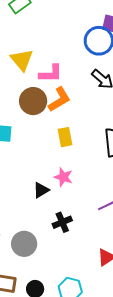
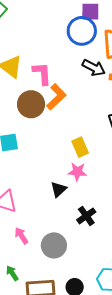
pink L-shape: (51, 74) -> (42, 74), turned -80
yellow rectangle: (65, 137) -> (80, 147), moved

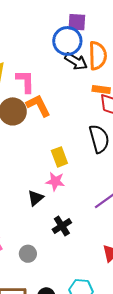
black arrow: (94, 68) -> (76, 61), moved
orange L-shape: (56, 97) -> (38, 105), turned -76
gray circle: (54, 245) -> (28, 254), size x0.7

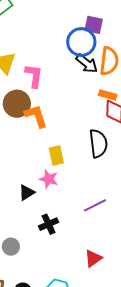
orange L-shape: (38, 105) -> (36, 116), moved

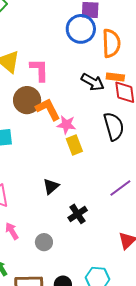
black arrow: (87, 63) -> (93, 82), moved
pink star: (49, 179) -> (66, 125), moved

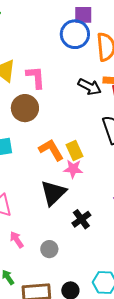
orange L-shape: (48, 109) -> (51, 150), moved
pink star: (66, 125) -> (73, 169), moved
black triangle: (51, 186) -> (53, 193), size x1.6

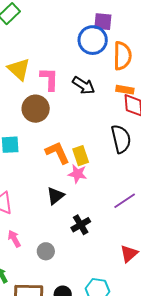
black arrow: (90, 87) -> (84, 85), moved
black triangle: (53, 193) -> (55, 196), size x0.7

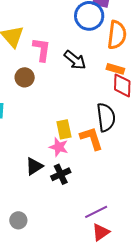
brown circle: (36, 109) -> (25, 77), size x0.7
orange L-shape: (58, 153) -> (91, 138), moved
purple line: (125, 201) -> (96, 212), moved
black cross: (81, 225) -> (61, 174), moved

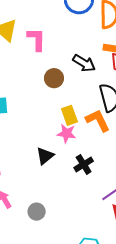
black arrow: (75, 60) -> (84, 63), moved
brown circle: (25, 77) -> (54, 78), moved
black cross: (61, 174) -> (84, 164), moved

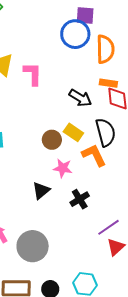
brown circle: (54, 78) -> (52, 140), moved
yellow rectangle: (69, 115) -> (73, 132), moved, turned -36
gray circle: (37, 212) -> (33, 246), size x1.8

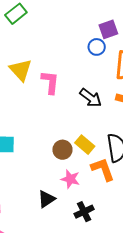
purple square: (85, 15) -> (108, 29), turned -30
blue circle: (75, 34) -> (97, 47), size x0.6
black arrow: (80, 98) -> (91, 98), moved

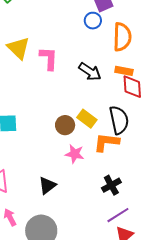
orange L-shape: (103, 169) -> (106, 142), turned -60
black triangle: (47, 199) -> (47, 186), moved
black cross: (84, 212) -> (111, 185), moved

